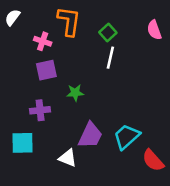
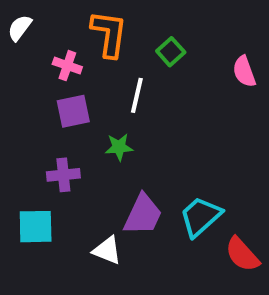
pink semicircle: (154, 30) -> (244, 72), moved
white line: (110, 58) -> (137, 95), moved

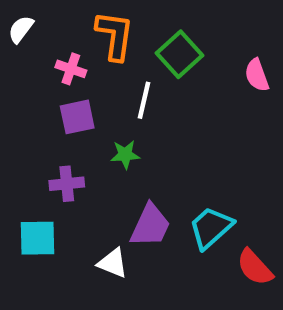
green square: (171, 52) -> (180, 54), size x1.5

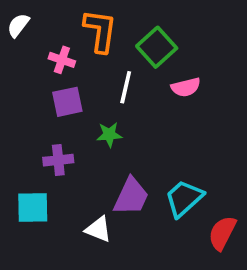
pink semicircle: (257, 75) -> (186, 87), moved, turned -84
red semicircle: (255, 267) -> (222, 233), turned 69

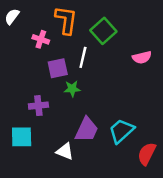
pink semicircle: (186, 87) -> (142, 57), moved
purple square: (67, 102) -> (58, 68), moved

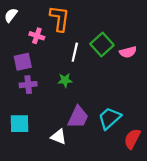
green square: (103, 31) -> (102, 44), moved
purple square: (58, 68) -> (23, 62), moved
purple cross: (38, 106) -> (28, 85), moved

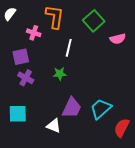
green square: (102, 44) -> (94, 21), moved
pink semicircle: (128, 52) -> (118, 39), moved
purple cross: (28, 85) -> (26, 78), turned 35

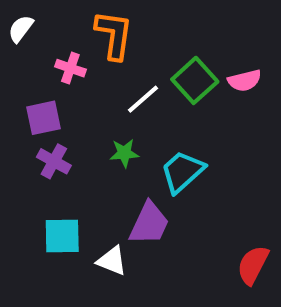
green square: (94, 21) -> (195, 80), moved
white line: (69, 48) -> (143, 99), turned 36
cyan trapezoid: (101, 109) -> (182, 172), moved
cyan square: (18, 114) -> (62, 236), moved

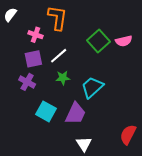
white line: (143, 99) -> (59, 56), moved
purple square: (44, 118) -> (33, 59), moved
cyan square: (62, 236) -> (46, 111), moved, turned 30
white triangle: (112, 261) -> (84, 144), moved, turned 35

